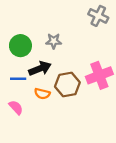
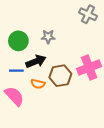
pink semicircle: (16, 107) -> (14, 96), size x1.5

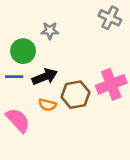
gray star: (48, 37) -> (50, 31), moved
blue line: (16, 71) -> (14, 77), moved

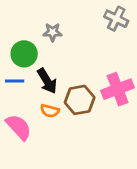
black arrow: (45, 77) -> (47, 81), turned 80

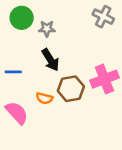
green circle: (24, 54) -> (22, 18), moved
black arrow: (47, 81) -> (50, 60), moved

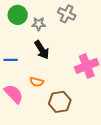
gray cross: (103, 17) -> (67, 14), moved
brown hexagon: (71, 89) -> (60, 102), moved

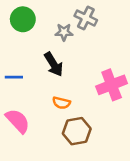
gray star: (39, 24) -> (64, 32), moved
orange semicircle: (37, 82) -> (61, 103), moved

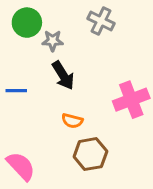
gray star: (64, 32) -> (53, 41), moved
pink semicircle: (18, 121) -> (21, 166), moved

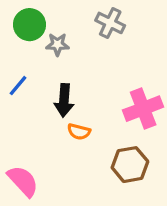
black arrow: (63, 75) -> (64, 100), moved, turned 36
blue line: (16, 91) -> (18, 86), moved, turned -50
brown hexagon: (90, 154) -> (130, 165), moved

